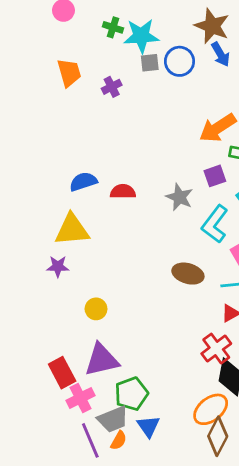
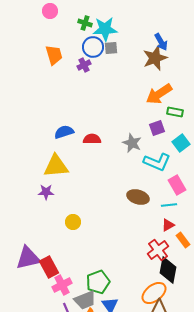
brown star: (212, 26) -> (155, 58), moved, turned 30
blue circle: (179, 61) -> (93, 47), moved
cyan L-shape: (215, 224) -> (157, 162), turned -104
purple triangle: (102, 360) -> (28, 258), moved

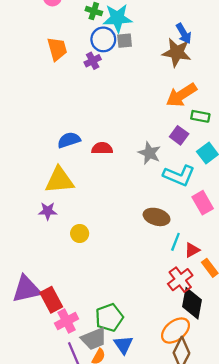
brown star: (155, 58) -> (177, 52), turned 30
purple square: (157, 128) -> (179, 135), turned -35
cyan line: (169, 205) -> (175, 242), moved, turned -63
yellow circle: (73, 222) -> (80, 233), moved

